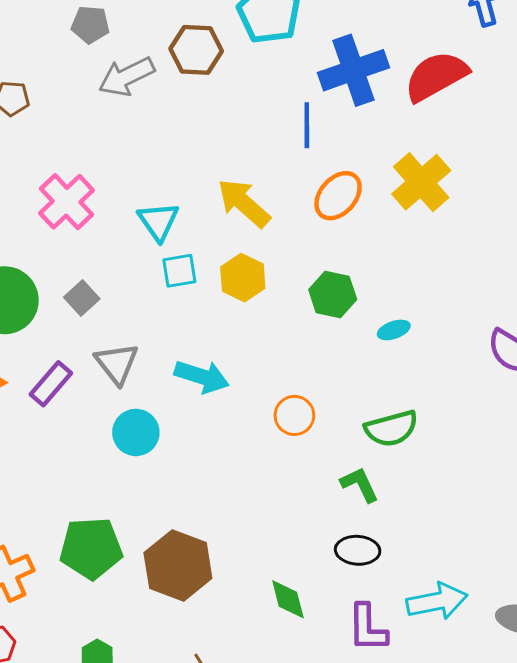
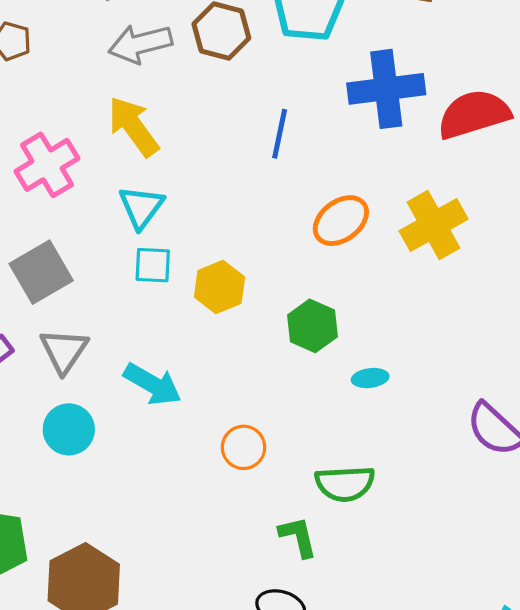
blue line: (307, 125) -> (280, 134), moved
yellow arrow: (244, 203) -> (133, 126), moved
gray square: (82, 298) -> (41, 272), size x1.6

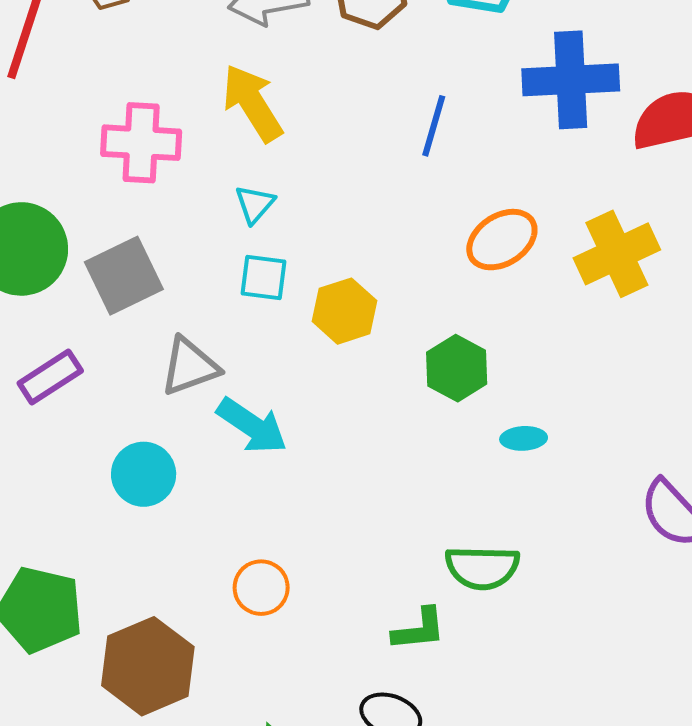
pink cross: (47, 165) -> (141, 143), turned 30
cyan triangle: (141, 207) -> (255, 204), size x0.7
gray triangle: (64, 351) -> (190, 366), moved, turned 32
orange circle: (244, 447) -> (261, 588), moved
green L-shape: (298, 537) -> (419, 629), turned 93

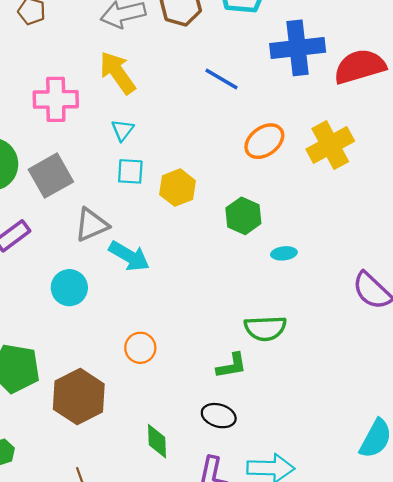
blue line: (434, 126) -> (221, 79), turned -72

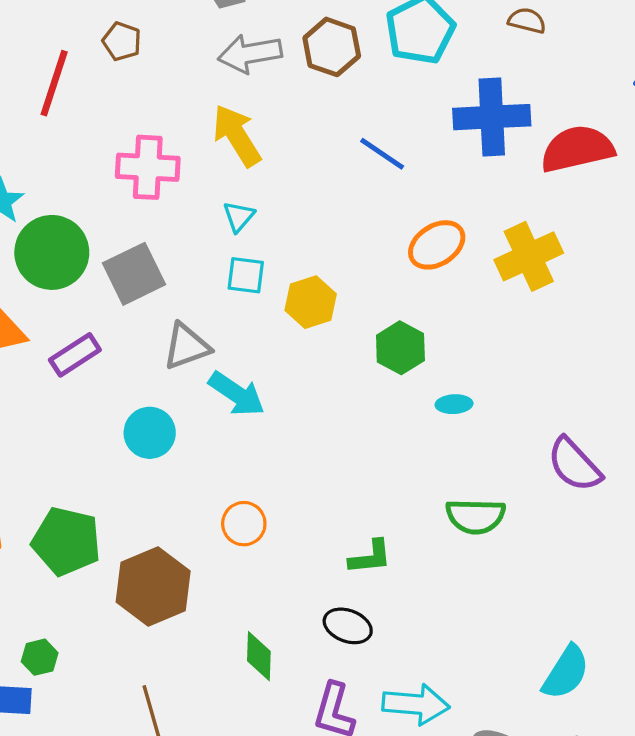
green semicircle: (265, 328) -> (476, 516), moved

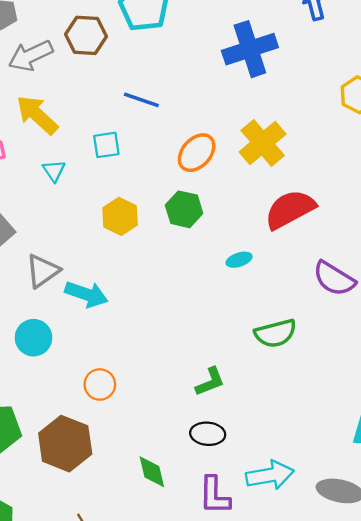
blue cross: (492, 117) -> (250, 49), moved
red semicircle: (577, 149) -> (290, 209), moved
cyan square: (246, 275) -> (106, 145), moved
green hexagon: (400, 348) -> (184, 209), moved
orange circle: (244, 524) -> (100, 384), moved

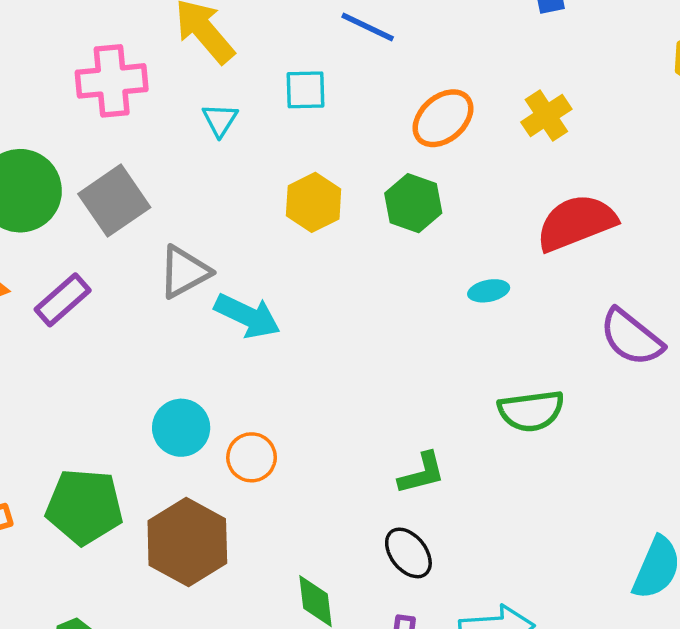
yellow cross: (263, 143) -> (546, 116), size x0.7
cyan circle: (33, 338) -> (181, 428), moved
black ellipse: (208, 434) -> (408, 553), turned 40

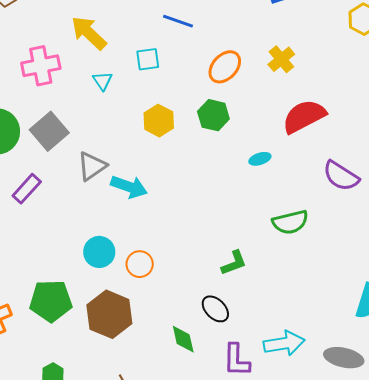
black ellipse: (408, 553) -> (215, 309), moved

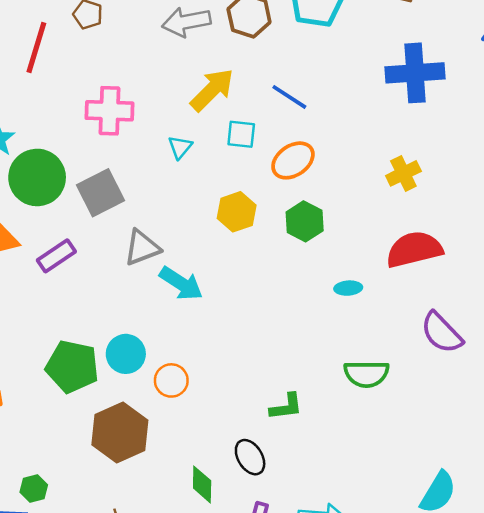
yellow arrow: (89, 33) -> (212, 90), moved, turned 78
orange ellipse: (225, 67) -> (293, 160), moved
green pentagon: (51, 301) -> (72, 367), moved

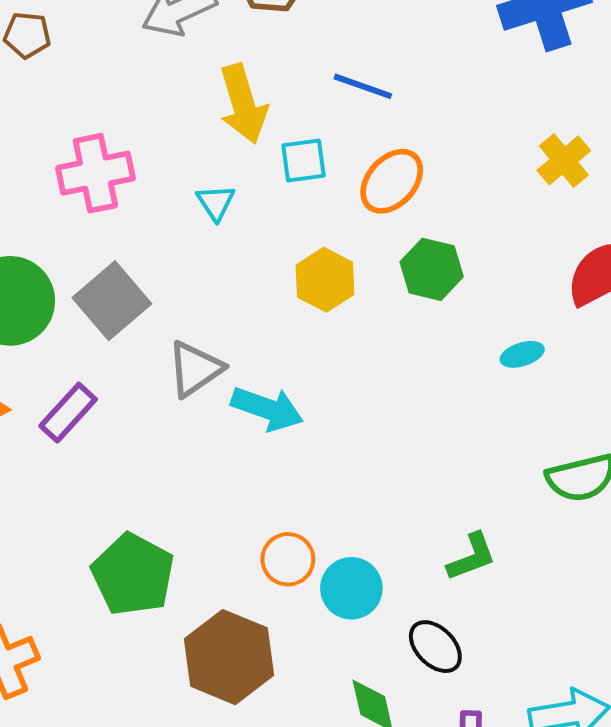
yellow arrow: (212, 90) -> (243, 104), turned 132
cyan circle: (126, 354) -> (351, 588), moved
green pentagon: (72, 367) -> (133, 574), turned 30

